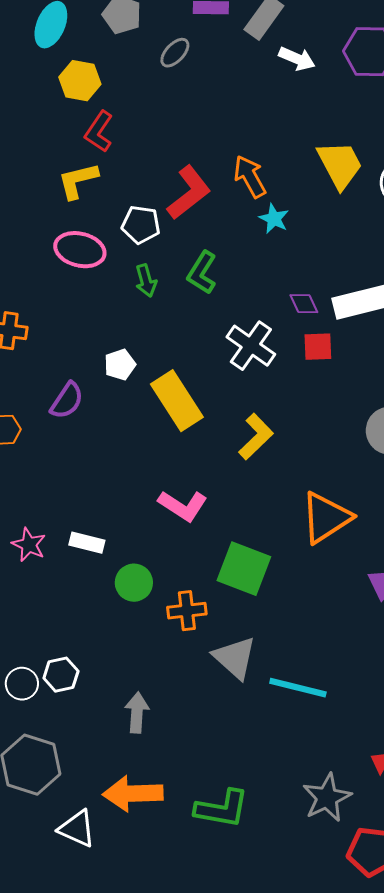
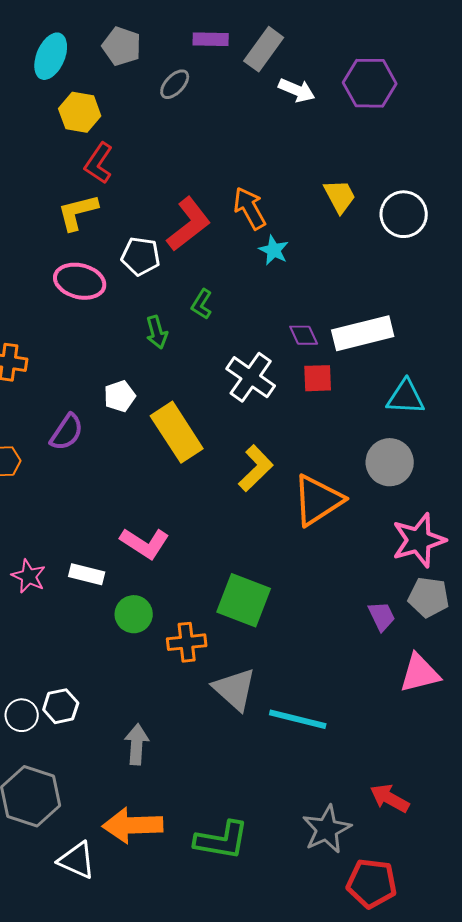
yellow trapezoid: (340, 165) -> (340, 196), size x0.7
green L-shape: (202, 273) -> (202, 304), size x0.7
green arrow: (146, 281) -> (157, 332), moved
pink L-shape: (183, 506) -> (145, 543), moved
orange triangle: (326, 518) -> (318, 500), moved

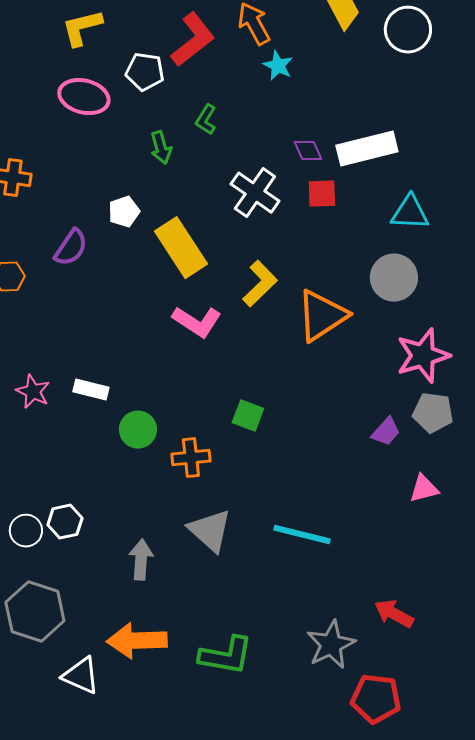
pink L-shape: (145, 543) -> (197, 322), moved
green square: (244, 600) -> (248, 416), size x0.6
purple trapezoid: (382, 616) -> (386, 432), turned 68
pink triangle: (420, 673) -> (424, 489), size x0.7
gray triangle: (235, 689) -> (210, 531), moved

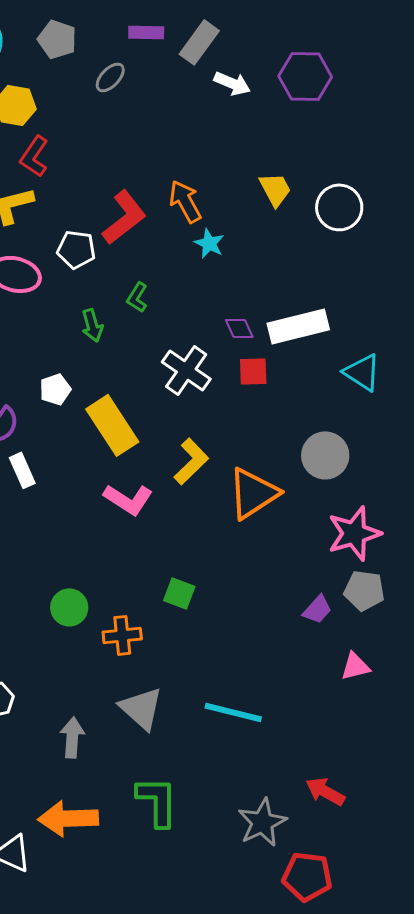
cyan triangle: (410, 213) -> (362, 372), moved, turned 30
white rectangle: (91, 390) -> (22, 470), moved, turned 52
green L-shape: (226, 656) -> (157, 801), moved, turned -100

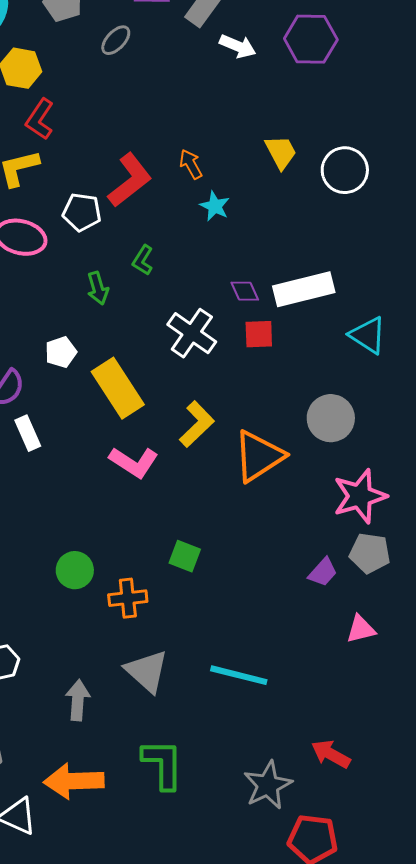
orange arrow: (185, 201) -> (191, 164), size x0.7

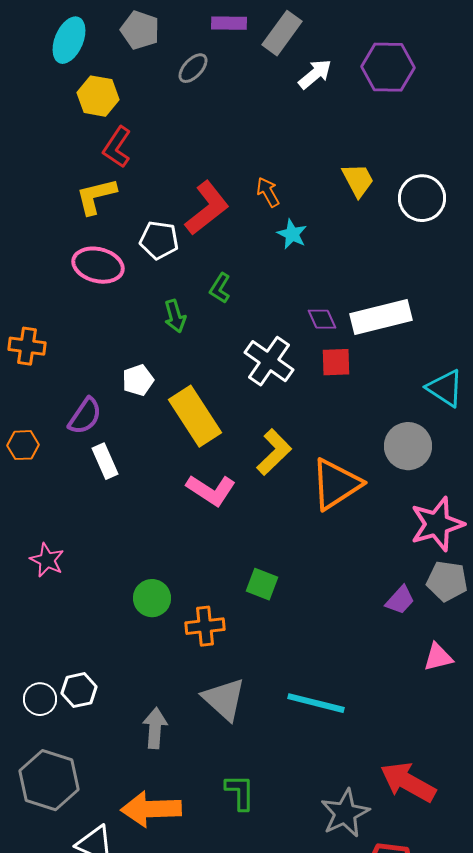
white arrow: (238, 46) -> (315, 74), turned -63
cyan triangle: (368, 335) -> (445, 388), moved
red arrow: (331, 754) -> (408, 782), size x1.4
green L-shape: (163, 764) -> (240, 792), size x0.7

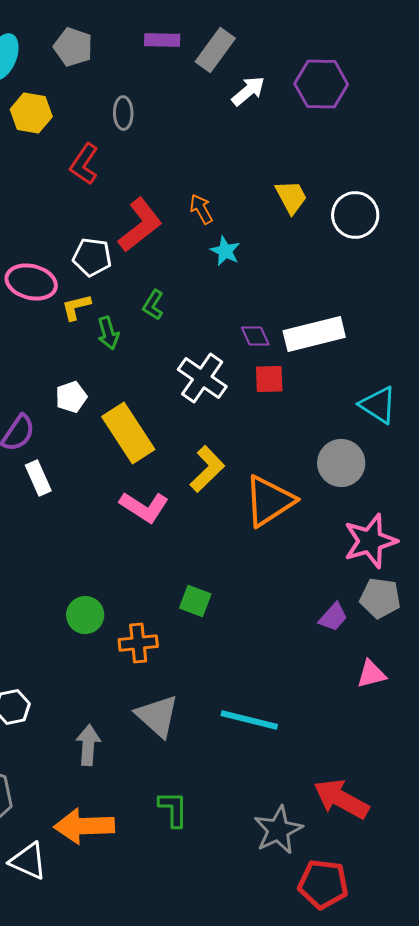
gray ellipse: (193, 68) -> (123, 113), moved, turned -44
red L-shape: (117, 147) -> (84, 164), moved
yellow L-shape: (96, 196) -> (76, 307), moved, size x0.7

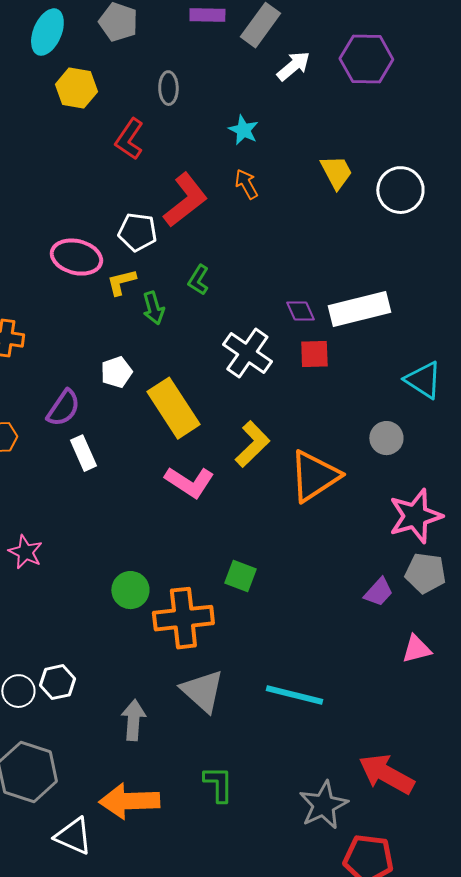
cyan star: (225, 251) -> (243, 130), moved
gray circle: (341, 463) -> (386, 438), size x0.7
orange cross: (138, 643) -> (183, 618), size x1.5

